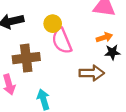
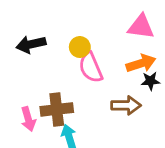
orange arrow: (104, 37) -> (141, 63), size x1.5
brown cross: (26, 58) -> (57, 109), moved

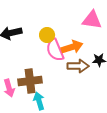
orange arrow: (141, 63) -> (72, 47), moved
brown arrow: (126, 105) -> (78, 66), moved

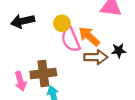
orange arrow: (72, 47) -> (89, 36), turned -120

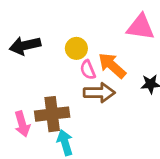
pink semicircle: (71, 40) -> (88, 70), size x0.6
brown arrow: (96, 57) -> (99, 93), moved

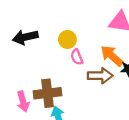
orange arrow: (112, 66) -> (112, 56), moved
brown arrow: (99, 93) -> (100, 76), moved

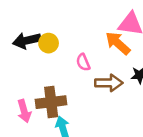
yellow circle: (67, 39) -> (49, 43), moved
orange arrow: (112, 56) -> (118, 43), moved

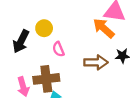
black arrow: (27, 41) -> (21, 41), moved, turned -50
pink semicircle: (83, 62) -> (58, 49), moved

